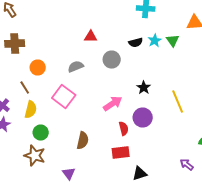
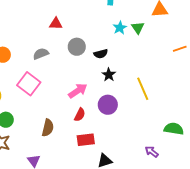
black semicircle: (136, 42) -> (101, 54), moved
red semicircle: (124, 128) -> (80, 115), moved, turned 40

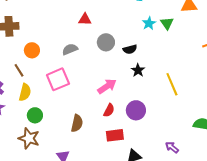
pink square: (29, 84) -> (58, 79), turned 30
purple circle: (108, 105) -> (136, 110), moved
purple arrow: (152, 152) -> (172, 147), moved

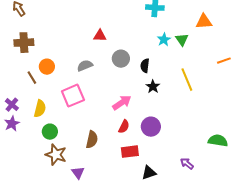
black semicircle: (130, 49) -> (145, 66), turned 112
brown line: (19, 70) -> (32, 78), moved
yellow line: (172, 84) -> (187, 80), moved
brown star: (29, 138) -> (56, 155), moved

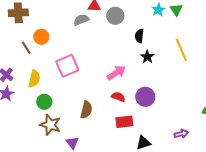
gray circle: (121, 59) -> (115, 16), moved
gray semicircle: (85, 66) -> (81, 20), moved
red semicircle: (124, 127) -> (118, 97), turned -96
purple arrow: (187, 164) -> (181, 134), turned 128

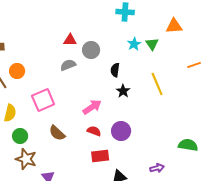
gray semicircle: (81, 20) -> (68, 65), moved
brown semicircle: (86, 110) -> (57, 133), moved, turned 120

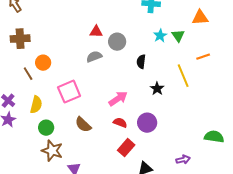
orange line: (194, 65) -> (203, 57), moved
black star: (123, 91) -> (157, 89), moved
red rectangle: (100, 156) -> (126, 148), turned -42

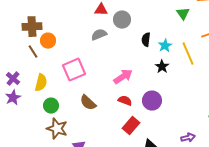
cyan star: (160, 36) -> (165, 46), moved
brown cross: (20, 39) -> (32, 27), moved

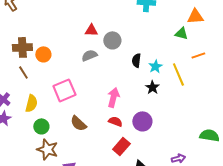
green triangle: (183, 14) -> (181, 33), moved, turned -40
orange circle: (48, 41) -> (43, 54), moved
pink arrow: (123, 77) -> (113, 97), turned -42

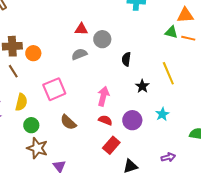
orange line: (198, 55) -> (188, 38), moved, turned 32
cyan star: (155, 66) -> (162, 114), moved

